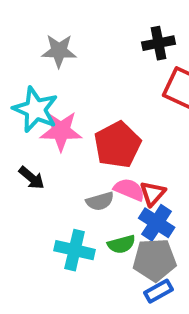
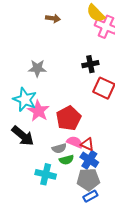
pink star: (61, 131) -> (38, 111), turned 30
black arrow: (32, 178) -> (23, 136), size x1.6
red triangle: (153, 193) -> (87, 144), turned -48
green semicircle: (121, 244) -> (66, 160), moved

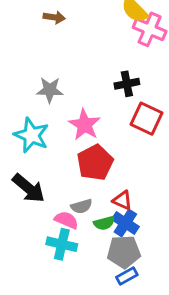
brown arrow: (53, 18) -> (54, 17), moved
pink star: (38, 111) -> (85, 125), moved
pink semicircle: (75, 142) -> (66, 220), moved
green semicircle: (66, 160) -> (104, 223), moved

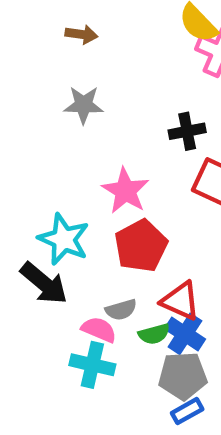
gray star: (50, 90) -> (84, 105), moved
cyan star: (32, 135) -> (64, 239), moved
red triangle: (122, 200) -> (181, 301), size x1.4

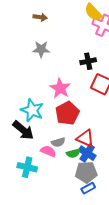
cyan cross: (92, 365) -> (27, 167), moved

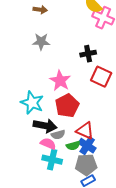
black arrow: (23, 130) -> (45, 126), moved, turned -30
cyan cross: (27, 167) -> (52, 160), moved

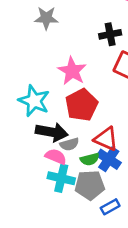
gray pentagon: (86, 165) -> (90, 185), moved

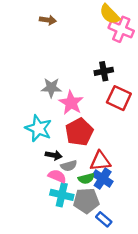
gray star: (46, 18) -> (51, 88), moved
black arrow: (52, 132) -> (54, 155), size x0.6
red triangle: (106, 139) -> (100, 161), turned -30
blue rectangle: (110, 207) -> (104, 219), turned 70

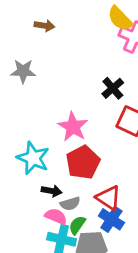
black cross: (104, 71) -> (113, 88), turned -30
gray star: (51, 88) -> (23, 71), moved
red triangle: (100, 161) -> (109, 198), turned 40
green semicircle: (86, 179) -> (77, 225), moved, turned 140

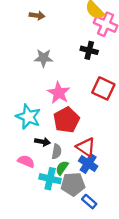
gray star: (23, 71) -> (44, 58), moved
black cross: (113, 88) -> (89, 50), moved, turned -35
gray semicircle: (70, 204) -> (57, 152), turned -64
pink semicircle: (56, 216) -> (26, 161), moved

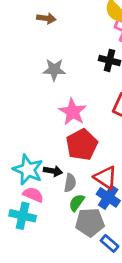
cyan star: (28, 117) -> (28, 170), moved
cyan cross: (50, 179) -> (23, 216), moved

